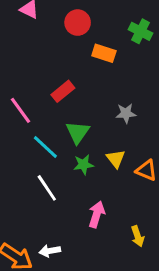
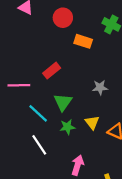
pink line: (20, 110) -> (19, 85), turned -55

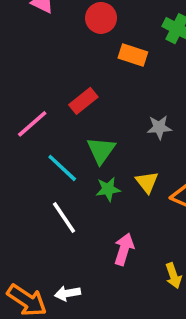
pink line: (19, 85) -> (32, 124), turned -40

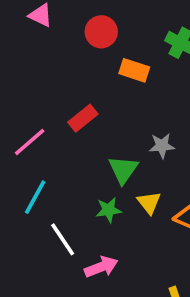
green triangle: (101, 150) -> (123, 170), moved
cyan line: (62, 168) -> (35, 197), moved, turned 76
pink arrow: (124, 249) -> (101, 267), moved, turned 52

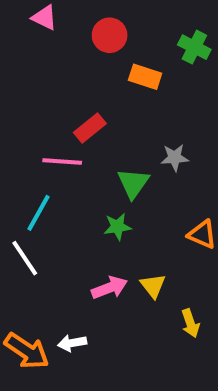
pink line: (30, 142) -> (62, 162), moved, turned 45
yellow triangle: (149, 203) -> (153, 286), moved
white line: (63, 239) -> (25, 258), moved

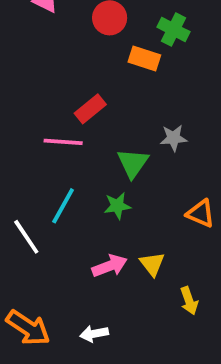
green cross: (194, 47) -> (174, 29), moved
cyan line: (39, 213) -> (63, 206), moved
white arrow: (72, 343) -> (94, 334), moved

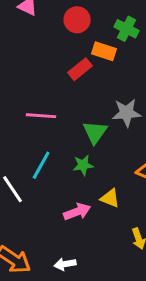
red rectangle: (90, 109) -> (80, 69), moved
gray star: (174, 138) -> (127, 113), size x1.4
yellow triangle: (152, 264) -> (110, 198), moved, turned -30

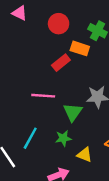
pink line: (41, 116) -> (43, 96), moved
yellow triangle: (110, 198) -> (85, 155), moved

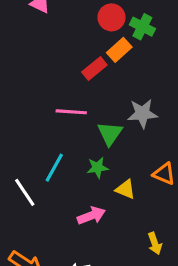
red circle: (59, 24) -> (111, 17), moved
orange rectangle: (80, 48) -> (119, 50), turned -60

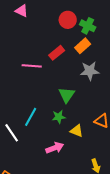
orange rectangle: (119, 50) -> (83, 46), moved
pink line: (71, 112) -> (32, 66), moved
gray star: (142, 113) -> (90, 71), moved

